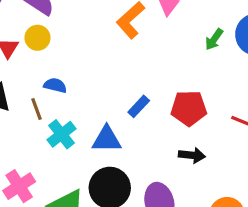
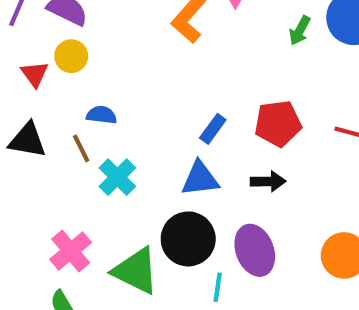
blue triangle: (107, 139) -> (200, 179), moved
black arrow: (192, 155) -> (268, 181), moved

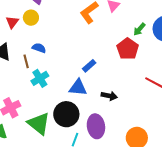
red pentagon: (278, 123) -> (128, 49), moved, turned 30

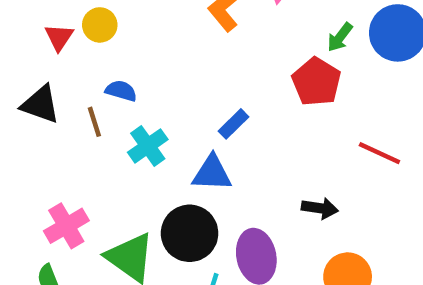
cyan cross: (40, 78) -> (148, 146), moved
black arrow: (109, 96) -> (320, 208), moved

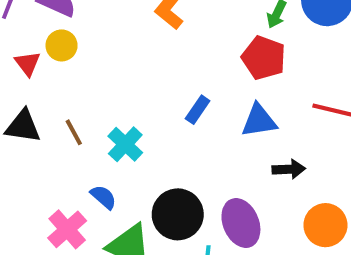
blue semicircle: (121, 91) -> (103, 197), moved, turned 36
blue triangle: (212, 173) -> (259, 121), moved

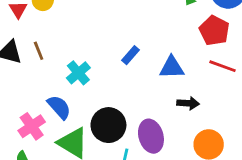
red pentagon: (264, 58) -> (214, 31), moved
brown line: (74, 132) -> (39, 51), moved
blue semicircle: (103, 197) -> (59, 107), size x1.4

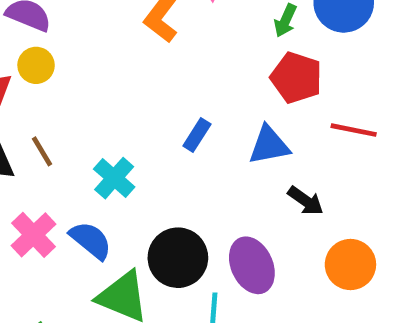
red pentagon: (214, 31) -> (296, 78), moved
black arrow: (188, 103) -> (306, 201), turned 40
pink cross: (32, 126) -> (33, 235), moved

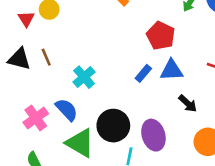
red pentagon: (296, 78) -> (161, 36), moved
blue rectangle: (197, 135) -> (143, 73), moved
pink cross: (33, 235) -> (36, 118), moved

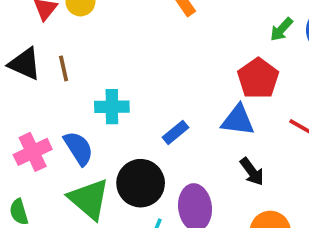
red pentagon: (161, 36) -> (258, 78), moved
blue rectangle: (143, 73) -> (175, 132), moved
cyan cross: (84, 77) -> (112, 107), turned 30

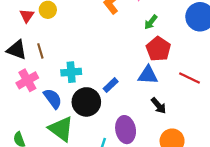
green arrow: (281, 29) -> (151, 22), moved
pink cross: (33, 152) -> (27, 80), moved
black circle: (141, 183) -> (86, 102), moved

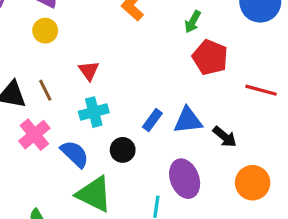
red triangle: (27, 16) -> (89, 71), moved
blue triangle: (148, 75) -> (188, 120), moved
black circle: (86, 102) -> (123, 150), size x0.6

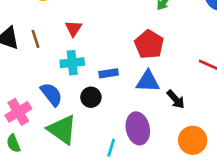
red pentagon: (210, 57) -> (149, 44), moved
blue rectangle: (152, 120) -> (109, 73), moved, turned 36
pink cross: (34, 135) -> (18, 112), moved

